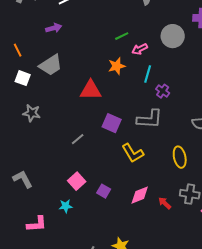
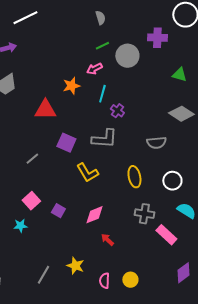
green line: (122, 36) -> (102, 46), moved
red arrow: (165, 203) -> (107, 240), moved

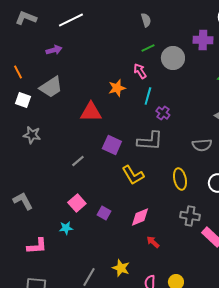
pink arrow: (94, 69) -> (140, 71), turned 84

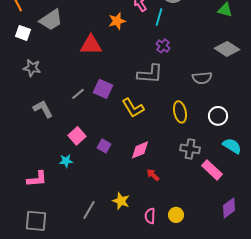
cyan line: (148, 96) -> (159, 17), moved
purple square: (112, 145) -> (103, 89), moved
gray L-shape: (23, 201) -> (43, 109), moved

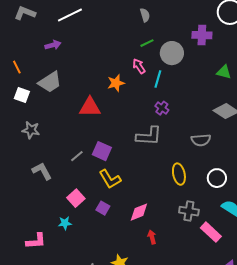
yellow L-shape: (133, 108) -> (110, 179), moved
red arrow: (153, 175) -> (152, 237), turned 32

